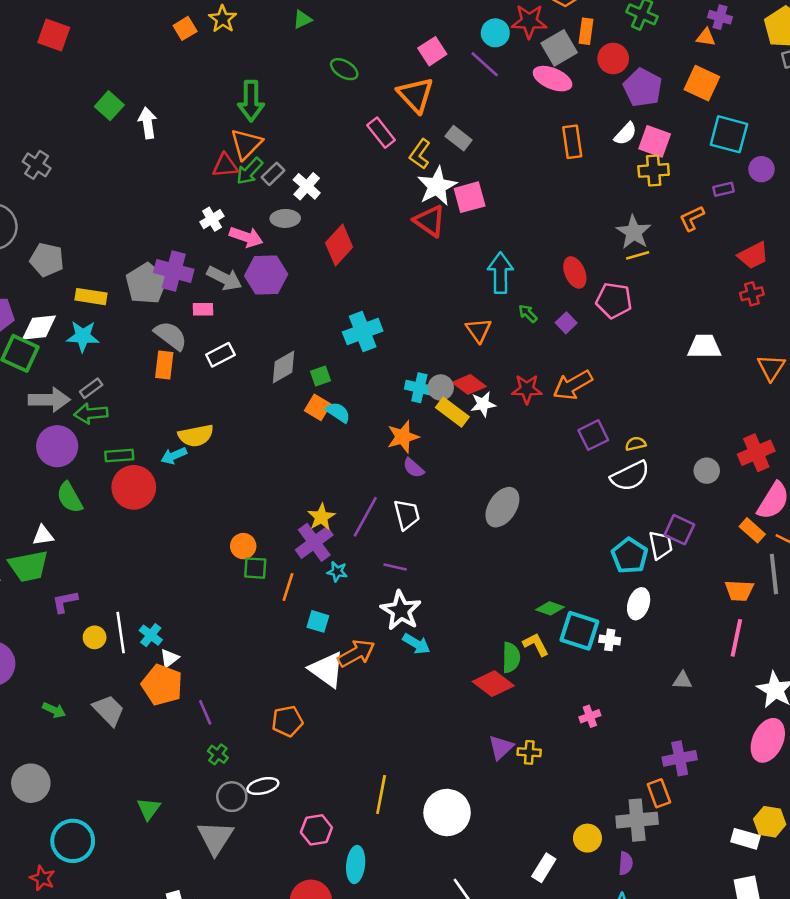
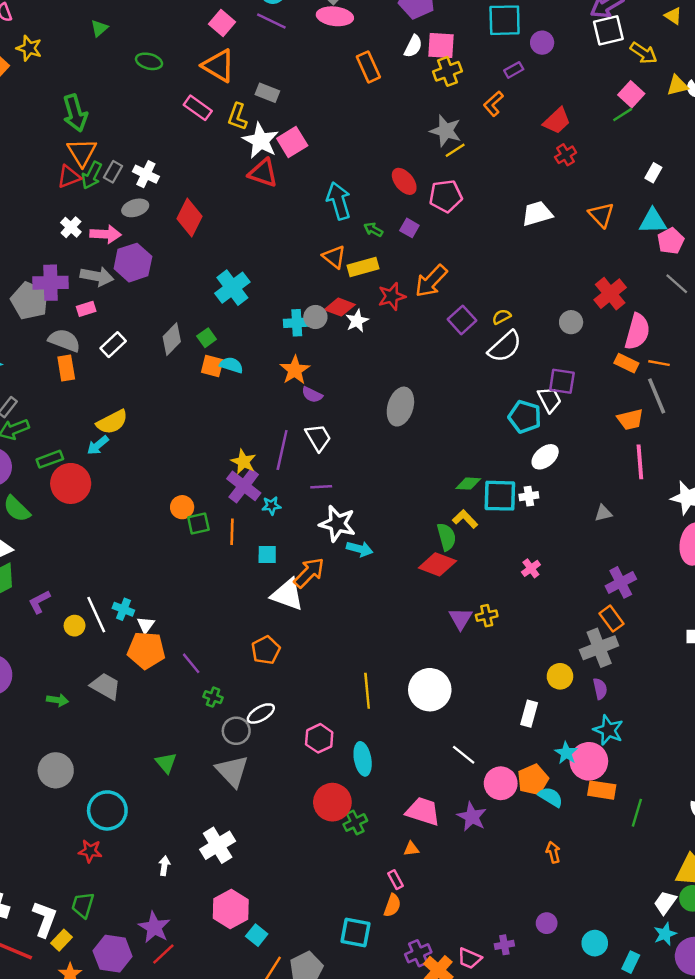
yellow rectangle: (452, 412) -> (363, 267), moved, turned -36
white ellipse: (639, 604) -> (545, 457), turned 48

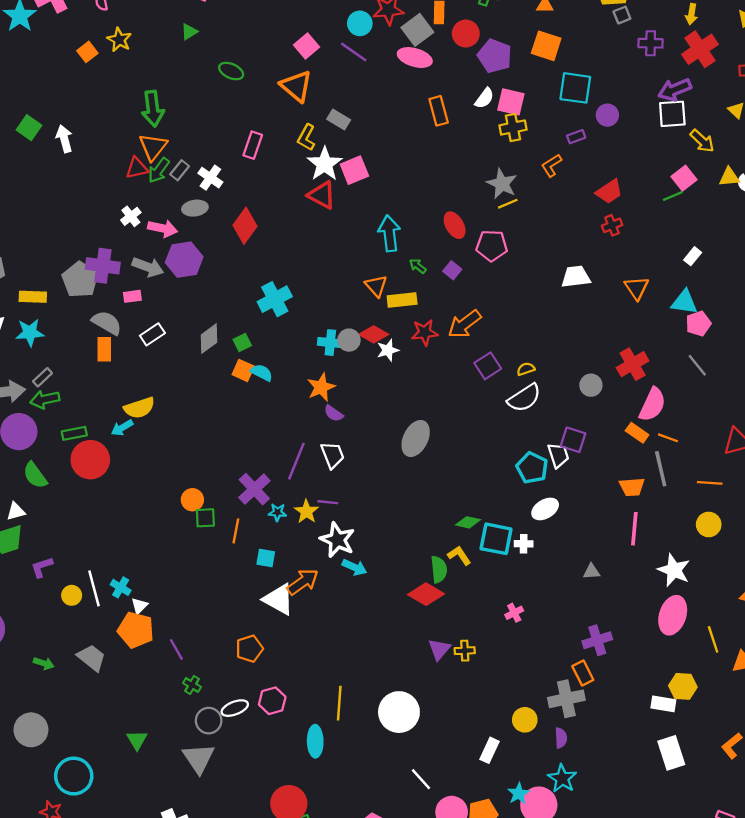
pink rectangle: (198, 108) -> (253, 145), moved, turned 64
yellow star: (243, 462) -> (306, 512), moved
pink hexagon: (319, 738) -> (272, 701), moved
cyan ellipse: (363, 759) -> (315, 741), moved

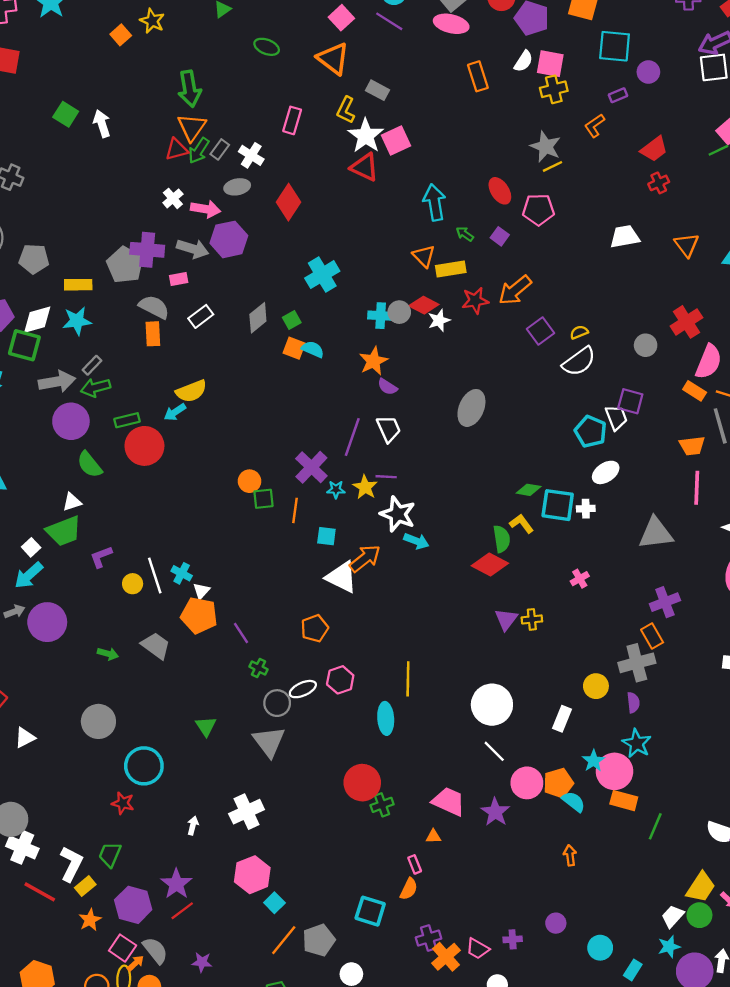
gray triangle: (592, 572) -> (656, 533), size x2.0
white circle: (399, 712) -> (492, 705), moved

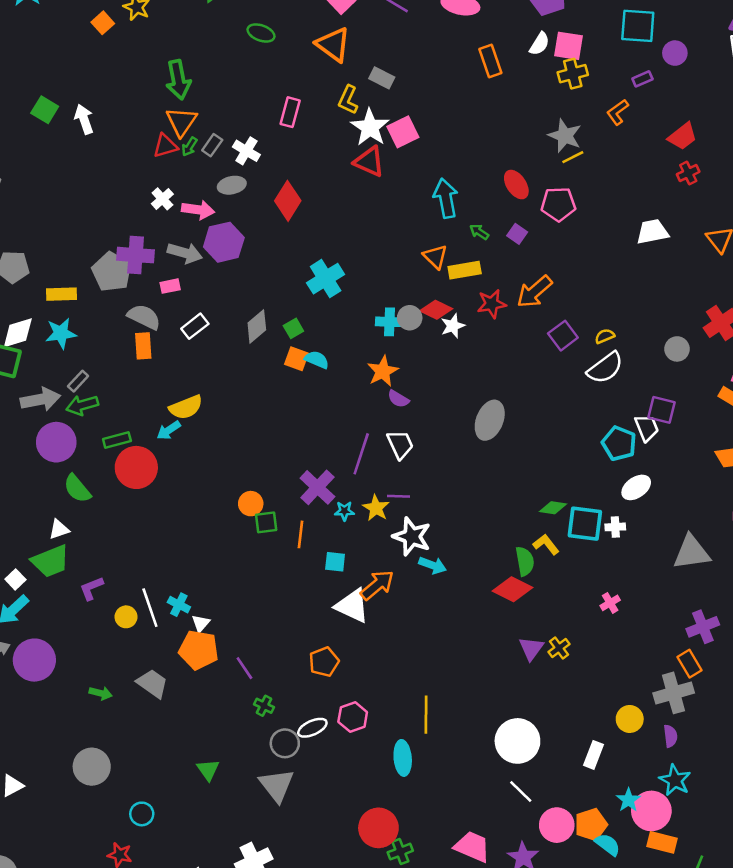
green arrow: (199, 151) -> (189, 147), size x0.7
yellow cross: (532, 619) -> (559, 648), turned -30
cyan circle: (144, 766) -> (142, 814), size x0.6

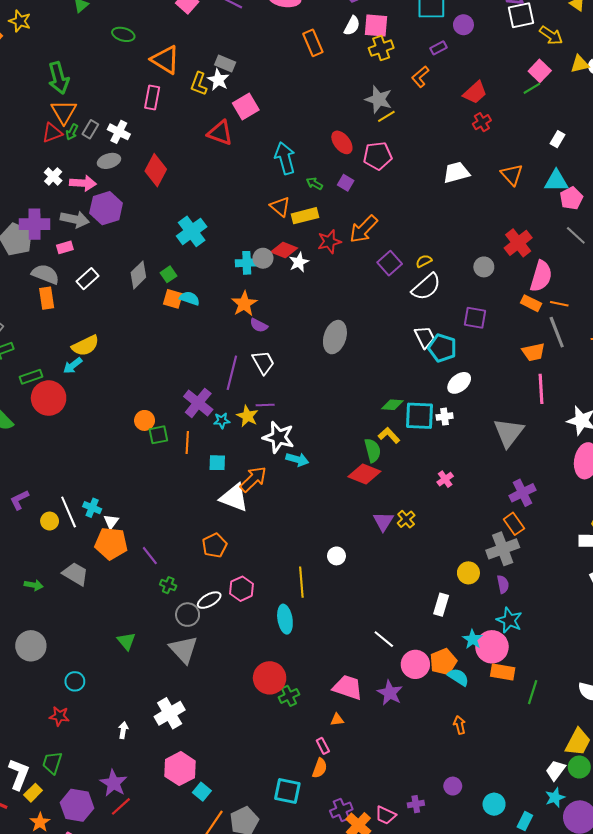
orange triangle: (333, 45) -> (165, 60), moved
white star: (370, 127) -> (218, 80), moved, size x0.7
white trapezoid: (647, 428) -> (425, 337), moved
gray triangle: (692, 552) -> (509, 433), turned -40
white circle: (517, 741) -> (336, 556), moved, size x0.5

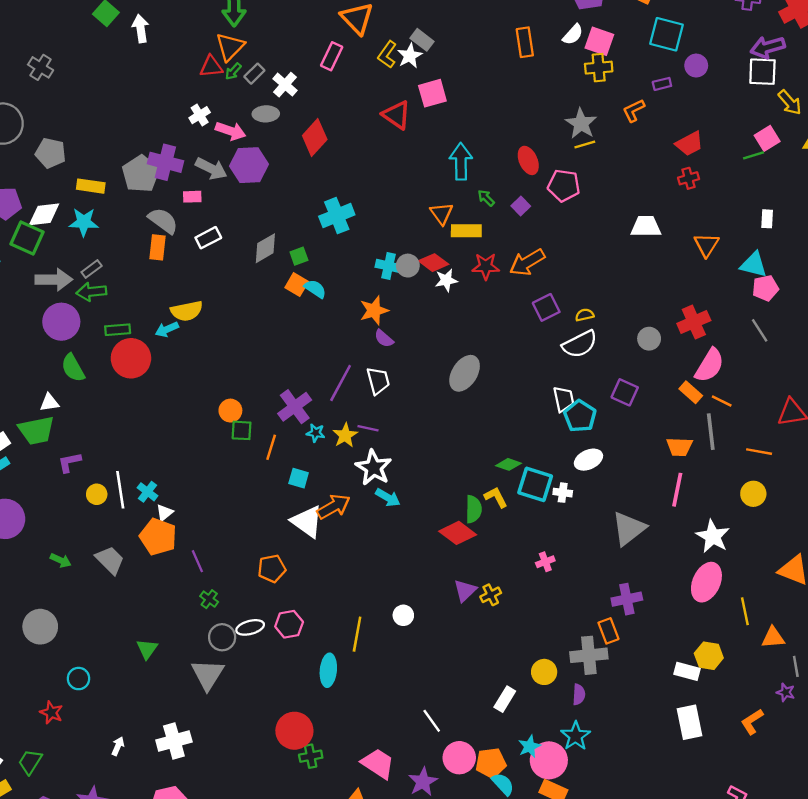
white rectangle: (558, 139) -> (767, 219), turned -42

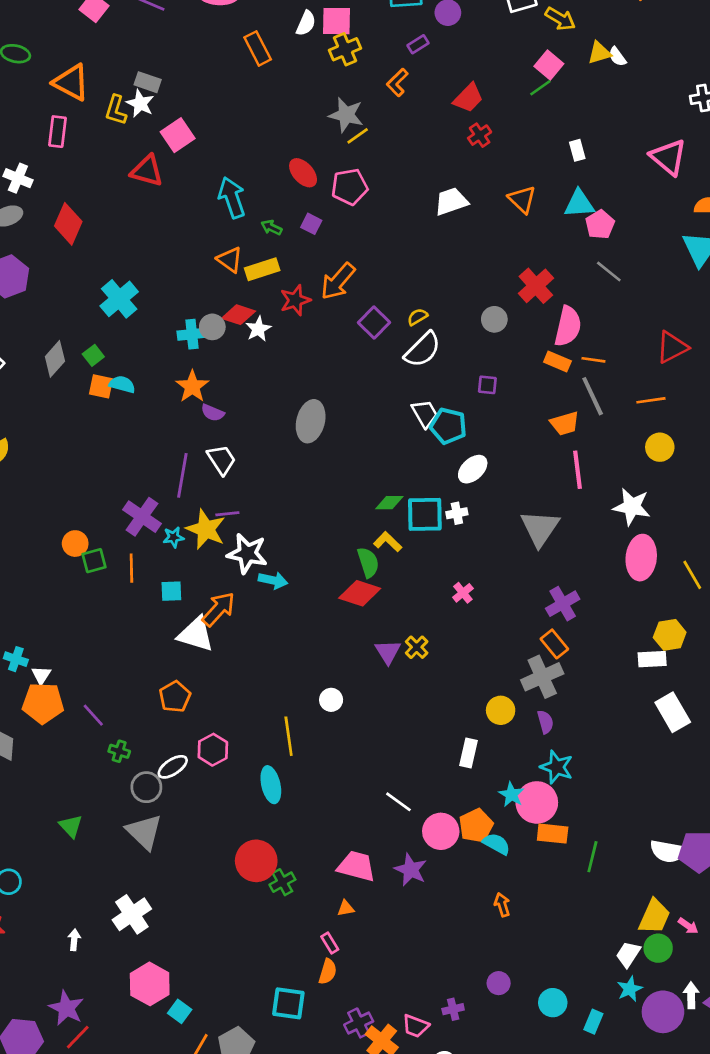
purple square: (625, 392) -> (487, 385), size x0.7
yellow star: (345, 435) -> (206, 529), size x1.4

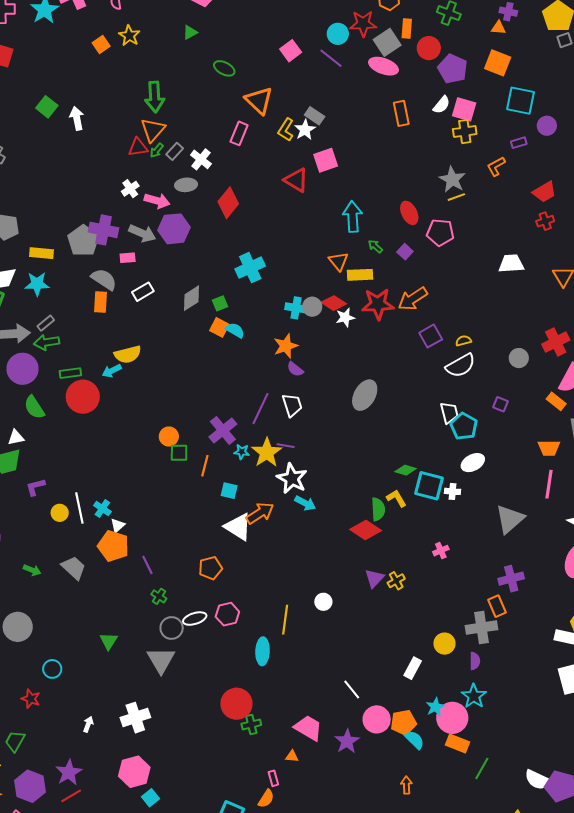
red star: (295, 300) -> (378, 304), size x1.4

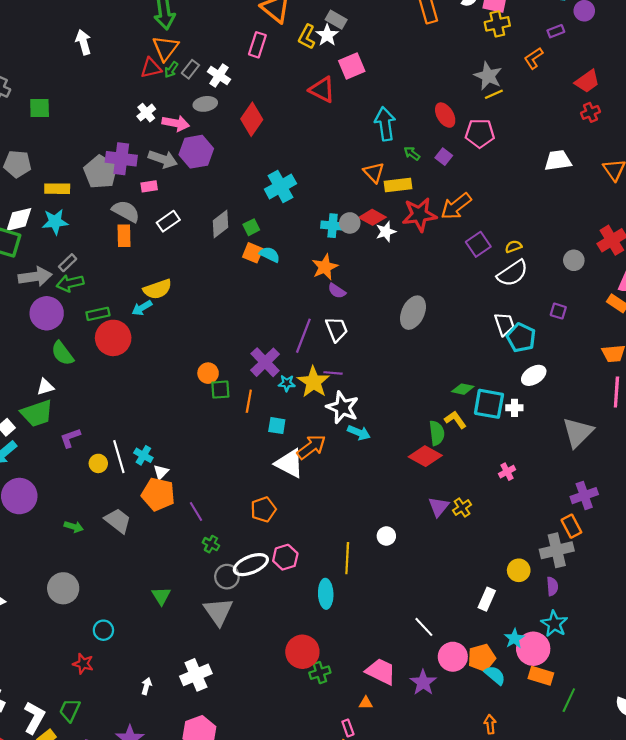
green square: (47, 107) -> (40, 108), moved, turned -35
white ellipse: (195, 619) -> (251, 565), size x1.4

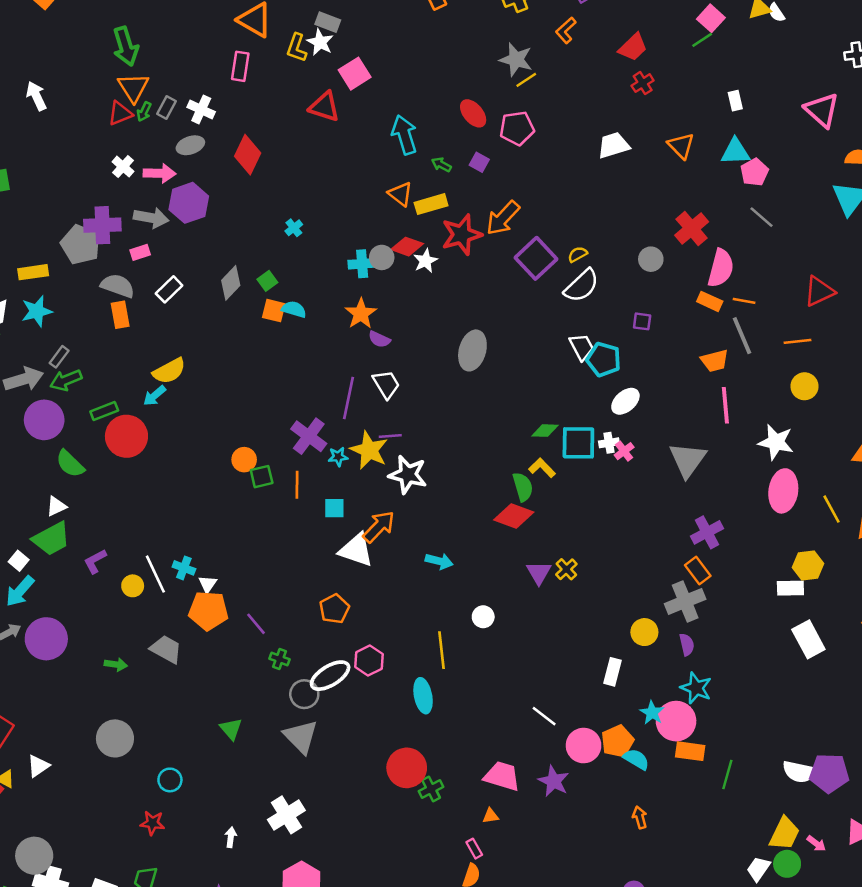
cyan cross: (280, 186) -> (294, 228), size x0.5
purple square: (478, 244) -> (536, 258), size x1.4
cyan arrow: (359, 433) -> (439, 561), moved
pink cross: (507, 472) -> (624, 451), moved

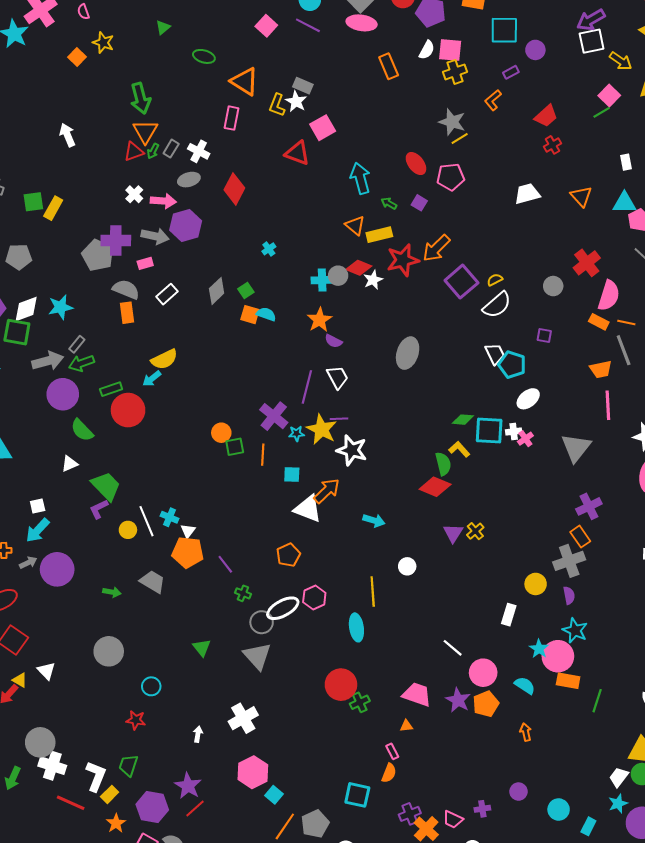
yellow rectangle: (33, 272) -> (53, 208), moved, turned -55
green trapezoid: (52, 539) -> (106, 486), moved, turned -108
white square: (19, 561) -> (38, 506), turned 35
orange pentagon: (617, 741) -> (486, 704), moved
white triangle: (38, 766) -> (46, 671), turned -42

